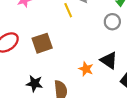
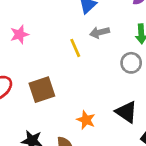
orange star: (86, 69) -> (86, 120), moved

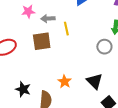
gray arrow: (99, 32) -> (48, 19), moved
brown square: (42, 90) -> (42, 41), moved

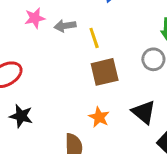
brown square: (42, 41) -> (105, 72), moved
black star: (23, 89) -> (21, 116), moved

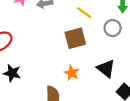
yellow line: (94, 38) -> (84, 13), moved, turned -35

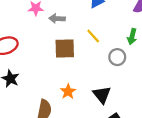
brown square: (75, 38) -> (65, 48), moved

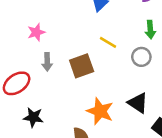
gray arrow: (57, 19) -> (47, 62), moved, turned -77
orange star: (68, 91) -> (100, 111), size x1.5

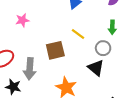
gray arrow: (47, 62) -> (30, 69), moved, size x1.5
black triangle: (138, 103) -> (96, 68), moved

